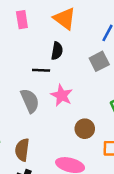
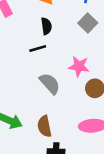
pink star: (62, 95) -> (79, 66), moved
gray semicircle: (30, 101) -> (50, 83), moved

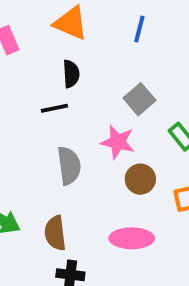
gray square: (88, 23) -> (139, 99), moved
gray semicircle: (50, 83) -> (69, 166), turned 30

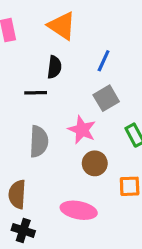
blue line: (139, 29) -> (104, 61), moved

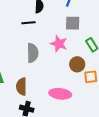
gray square: (106, 98) -> (73, 23), turned 35
brown circle: (95, 163) -> (77, 64), moved

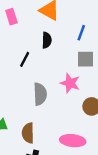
black line: (29, 23) -> (25, 59), moved, turned -56

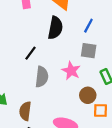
black semicircle: (47, 40) -> (55, 28), size x1.5
black line: (25, 59) -> (30, 53), moved

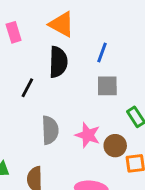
black line: (30, 53) -> (27, 88), moved
pink star: (71, 71) -> (88, 135), moved

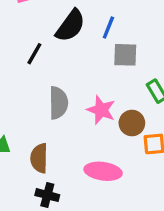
blue line: (102, 52) -> (108, 28), moved
black semicircle: (58, 62) -> (70, 26), turned 32

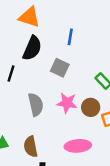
blue line: (108, 28) -> (70, 37), moved
gray square: (125, 55) -> (60, 68), moved, turned 36

